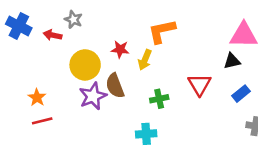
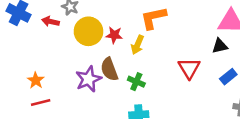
yellow circle: (85, 65) -> (88, 31), moved
green cross: (159, 99) -> (136, 82), moved, turned 35

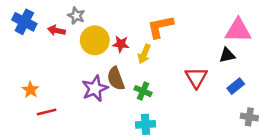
orange star: (36, 80) -> (30, 90), moved

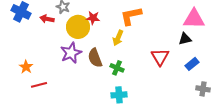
red star: (121, 44) -> (93, 18), moved
purple star: (95, 89) -> (71, 53), moved

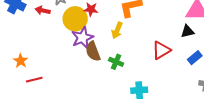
purple star: (71, 53) -> (82, 38), moved
red triangle: (160, 57) -> (161, 50), turned 30
cyan cross: (119, 95) -> (139, 90), moved

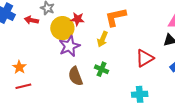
brown semicircle: (93, 51) -> (75, 76), moved
orange star: (21, 61) -> (19, 67), moved
cyan cross: (139, 90) -> (140, 94), moved

